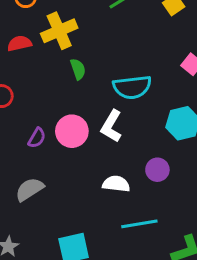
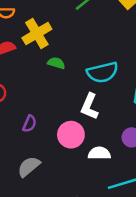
green semicircle: (78, 69) -> (56, 63), turned -48
pink circle: (72, 131) -> (71, 135), moved

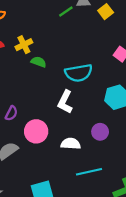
yellow cross: (37, 34) -> (24, 45), moved, size x0.7
pink circle: (71, 135) -> (36, 131), moved

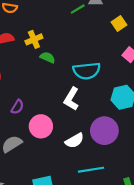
yellow square: (106, 12) -> (119, 24), moved
purple circle: (100, 132) -> (104, 131), size x1.6
white semicircle: (71, 144) -> (74, 141), turned 144

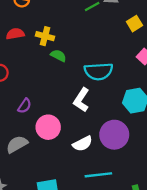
yellow cross: (34, 39) -> (45, 36), turned 35

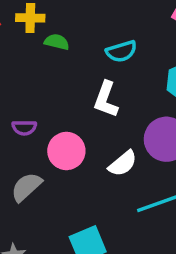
cyan semicircle: (99, 71) -> (121, 51), size x0.7
purple semicircle: (25, 106) -> (24, 128), turned 70

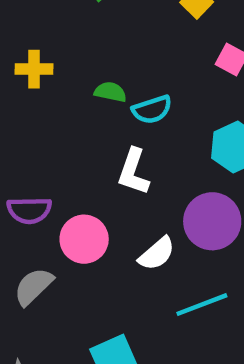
green semicircle: (57, 42) -> (110, 92), moved
purple semicircle: (24, 128) -> (29, 210), size x1.4

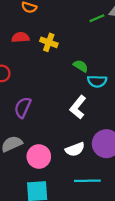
purple semicircle: (29, 210) -> (23, 108), turned 95
pink circle: (84, 239) -> (39, 157), moved

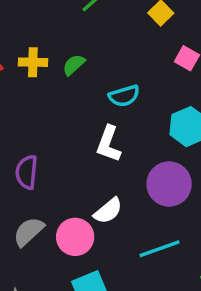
green semicircle: (81, 66) -> (74, 65), moved, turned -56
white semicircle: (75, 149) -> (108, 211), moved

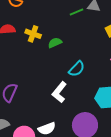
cyan semicircle: (124, 96) -> (77, 69), turned -48

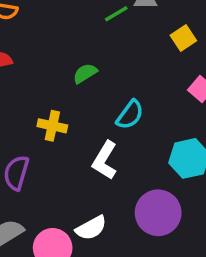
yellow cross: (33, 34) -> (52, 126), moved

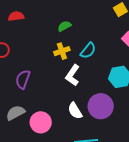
yellow cross: (52, 126) -> (62, 51), moved, turned -35
white semicircle: (91, 228) -> (75, 111), moved, turned 84

